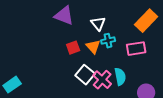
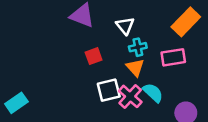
orange triangle: (93, 47) -> (135, 67), moved
white square: (85, 75) -> (109, 90), turned 36
cyan semicircle: (120, 77) -> (153, 93), turned -36

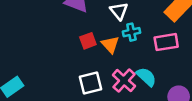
orange triangle: (135, 67) -> (110, 45), moved
white square: (109, 90) -> (90, 83), moved

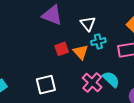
white square: (90, 83) -> (46, 85), moved

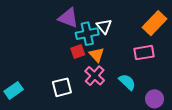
cyan cross: (98, 42) -> (87, 34), moved, size x1.5
pink cross: (92, 82) -> (95, 76), moved

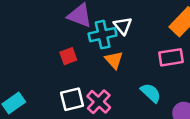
red square: (78, 52) -> (68, 56), moved
pink cross: (95, 76) -> (99, 102), moved

